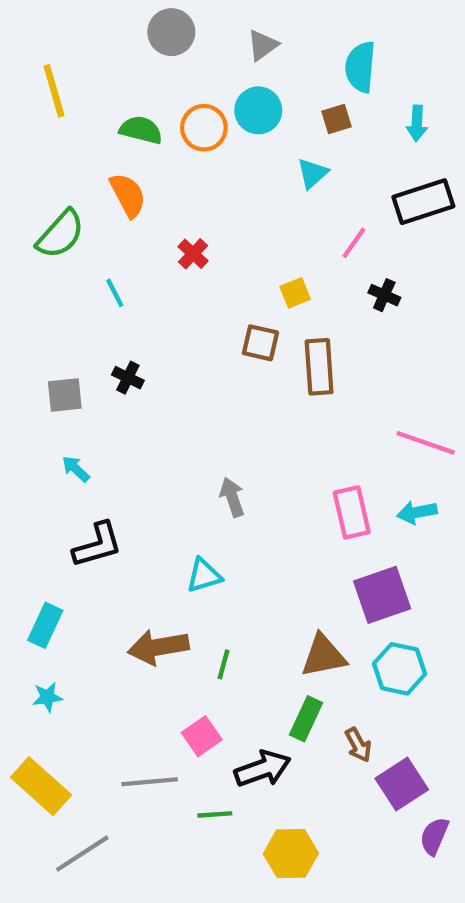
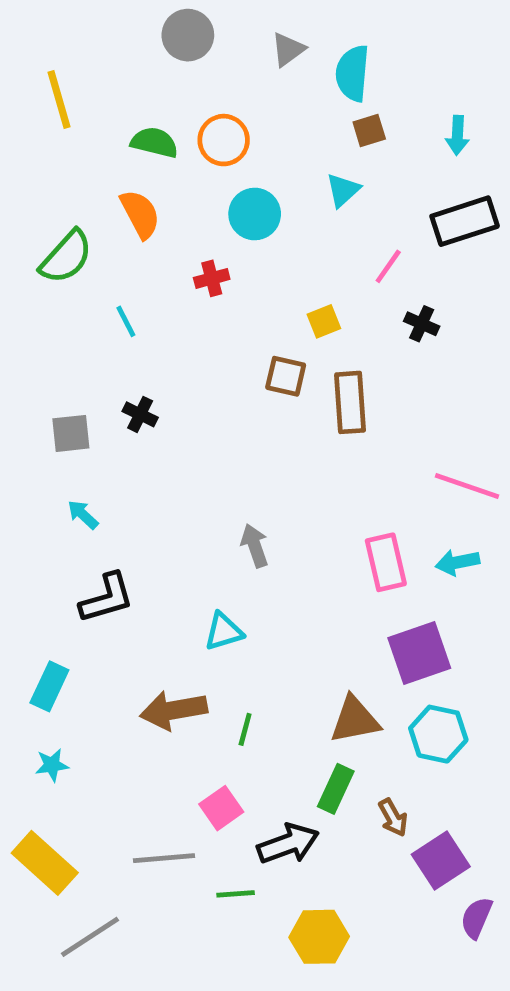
cyan semicircle: (360, 67) -> (352, 73), moved
cyan circle: (258, 110) -> (255, 214), moved
red cross: (193, 254) -> (212, 278), turned 32

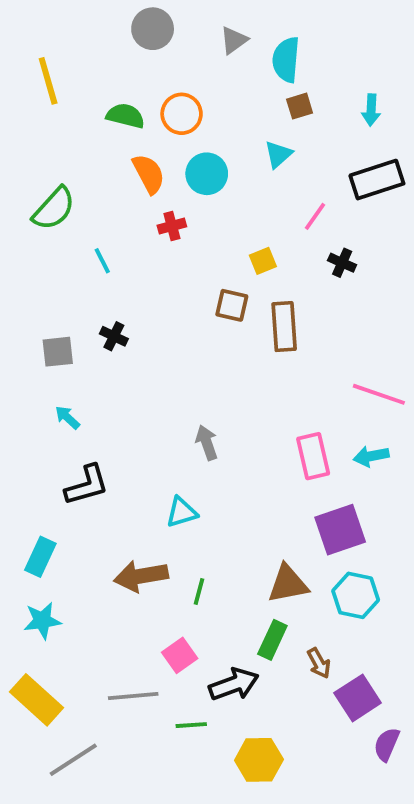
orange semicircle: (140, 214) -> (149, 174), moved
cyan star: (52, 765) -> (42, 621), size x1.4

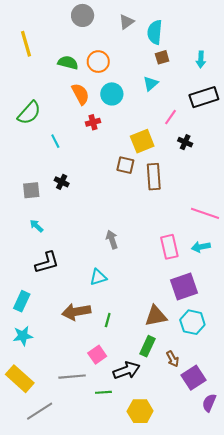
yellow square: (263, 261) -> (142, 141), size x1.6

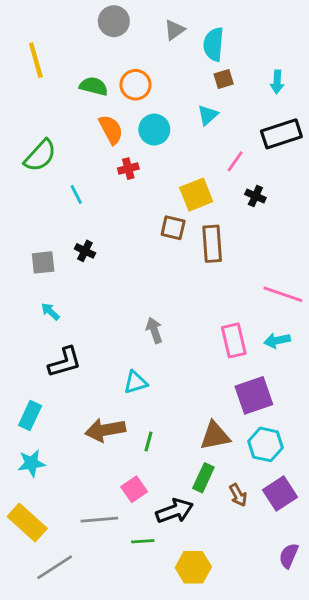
purple square: (193, 378) -> (280, 494), moved

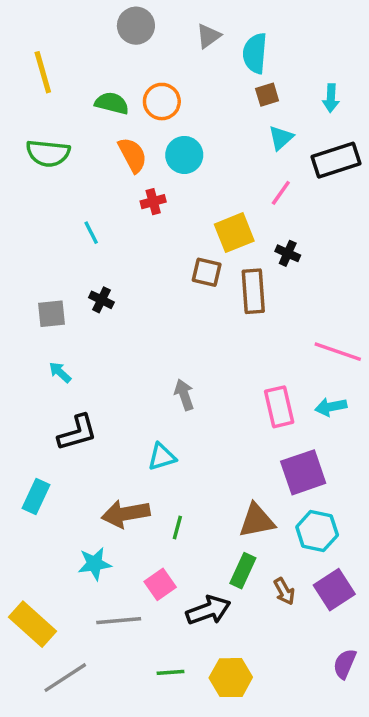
cyan triangle: (208, 115) -> (281, 138), moved
green semicircle: (40, 156) -> (48, 153), moved, turned 54
black cross: (255, 196) -> (288, 253), moved
cyan star: (31, 463) -> (95, 564), moved
green line: (143, 541) -> (170, 672), moved

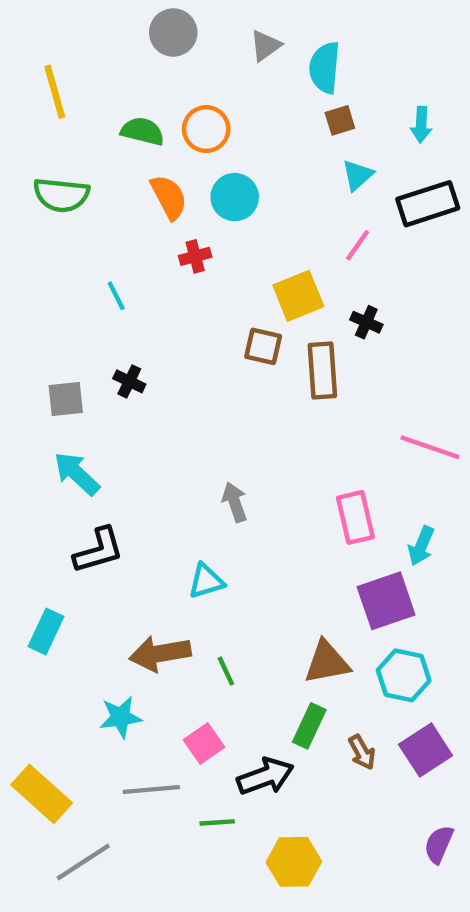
cyan arrow: (60, 372) -> (77, 474), size x1.6
cyan arrow: (331, 407) -> (421, 546), moved, turned -56
green line: (177, 528) -> (226, 671), turned -40
green line: (170, 672) -> (217, 822), moved

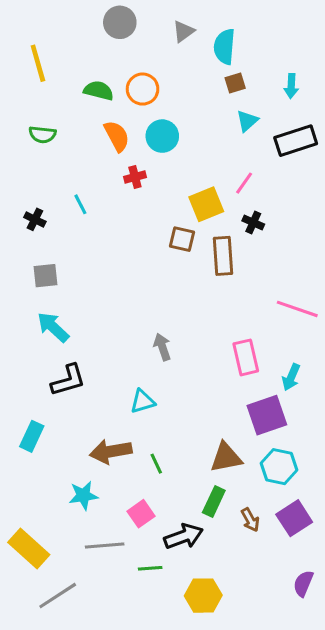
green semicircle: (61, 195) -> (42, 135), size x0.7
pink line: (358, 245) -> (244, 183), moved
black cross: (129, 381) -> (35, 219), moved

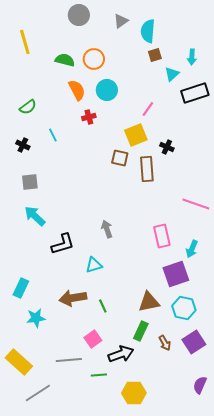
cyan triangle: (247, 121) -> (172, 74), moved
green semicircle: (42, 135) -> (28, 107), moved, turned -42
pink line: (244, 183) -> (148, 109), moved
black L-shape: (68, 380) -> (63, 244), moved
cyan star: (83, 495) -> (36, 318), moved

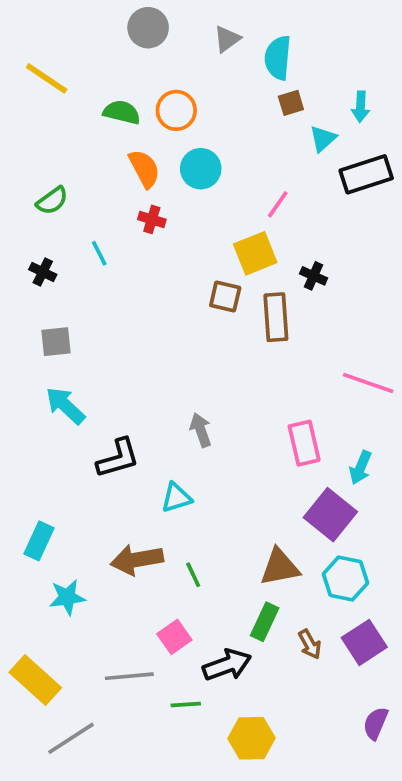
yellow line: (25, 42) -> (47, 78), turned -40
red cross: (89, 117) -> (152, 219), moved, turned 32
purple square: (176, 274) -> (330, 515), turned -32

